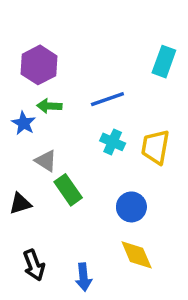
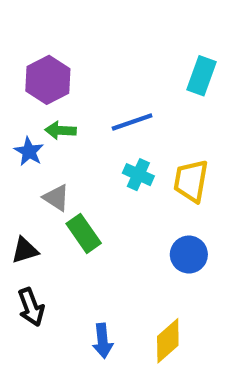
blue circle: (131, 207) -> (189, 255), moved
yellow diamond: (137, 255) -> (168, 341), moved, turned 72
black arrow: (34, 265) -> (31, 307), moved

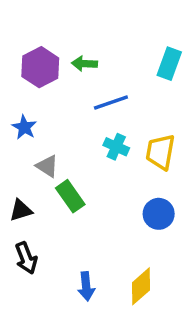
green arrow: (61, 130) -> (84, 64), moved

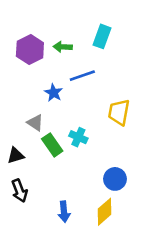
cyan rectangle: (169, 64) -> (102, 36), moved
blue star: (24, 127) -> (54, 93), moved
cyan cross: (116, 147) -> (78, 137), moved
blue circle: (159, 214) -> (115, 179), moved

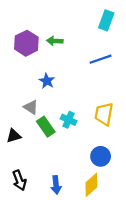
cyan rectangle: (102, 36) -> (106, 20), moved
blue line: (82, 76) -> (101, 59), moved
yellow trapezoid: (119, 112) -> (104, 114), moved
black arrow: (20, 191) -> (19, 180), moved

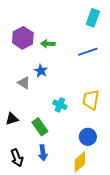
green arrow: (55, 41) -> (48, 44), moved
gray triangle: (31, 107) -> (24, 83), moved
green rectangle: (46, 127) -> (40, 127), moved
blue arrow: (56, 185) -> (43, 153), moved

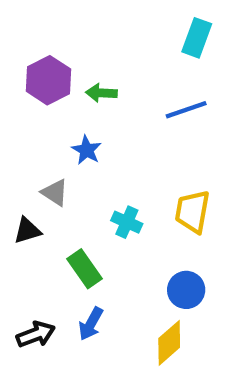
gray triangle: (24, 83) -> (55, 192), moved
black triangle: (12, 119) -> (27, 231), moved
blue arrow: (43, 153) -> (91, 324), turned 35
black arrow: (17, 158) -> (36, 334), turned -90

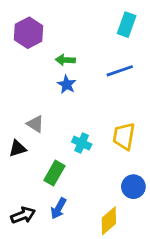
purple hexagon: (48, 80) -> (29, 33), moved
blue star: (87, 150) -> (67, 84), moved
green rectangle: (84, 269) -> (54, 173), turned 65
blue circle: (186, 290) -> (133, 187), moved

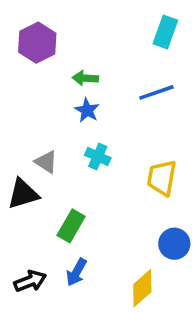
cyan cross: (82, 143) -> (98, 157), moved
black triangle: (18, 149) -> (23, 194), size x1.4

